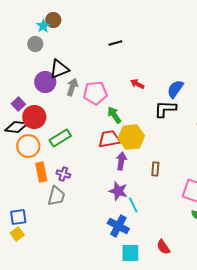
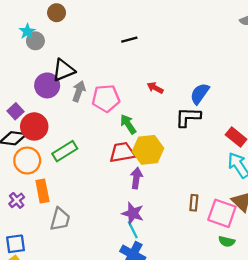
cyan star: (43, 26) -> (27, 31), moved
brown rectangle: (155, 169) -> (194, 203), moved
purple cross: (63, 174) -> (17, 200), moved, turned 32
cyan line: (133, 205) -> (133, 230), moved

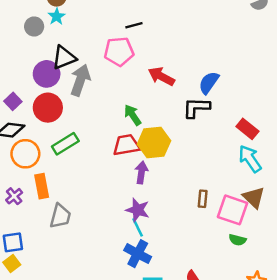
cyan star: (27, 31) -> (57, 17), moved
red arrow: (155, 88) -> (161, 76), size x1.5
gray arrow: (79, 91) -> (80, 80), size x1.4
pink pentagon: (106, 98) -> (119, 51), moved
red circle: (34, 126) -> (48, 108), moved

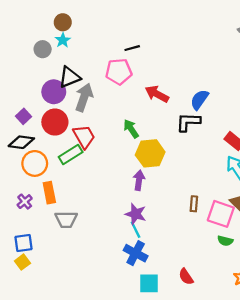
red trapezoid: (126, 145) -> (84, 137), moved, turned 70
gray trapezoid: (60, 216) -> (66, 220), turned 75

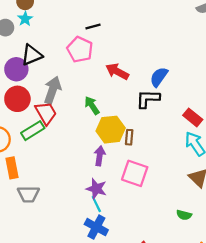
pink pentagon: (119, 72) -> (80, 50), turned 30
gray arrow: (84, 97) -> (53, 90), moved
brown rectangle: (194, 204) -> (129, 137), moved
pink square: (221, 214) -> (135, 173), moved

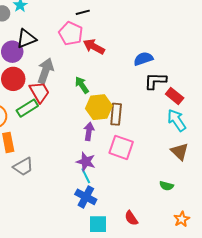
red arrow: (117, 71) -> (94, 47), moved
blue semicircle: (159, 77) -> (143, 59), turned 36
black L-shape: (148, 99) -> (155, 81), moved
brown rectangle: (129, 137) -> (116, 114), size x1.5
gray trapezoid: (28, 194) -> (23, 167), turned -30

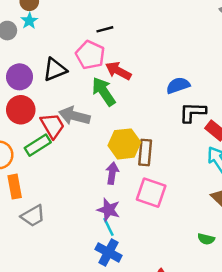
black triangle: (26, 39) -> (55, 70), moved
gray arrow: (45, 71) -> (74, 116), moved, turned -95
green arrow: (82, 85) -> (104, 91), moved, size x1.4

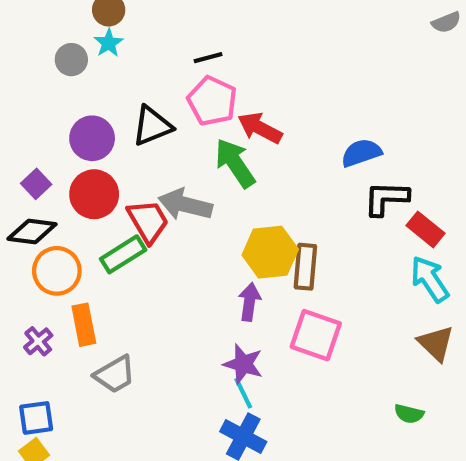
black line: (105, 29) -> (208, 58), moved

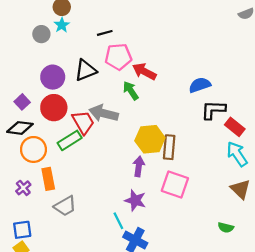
black line: (208, 58) -> (105, 33), moved
pink pentagon: (212, 101) -> (118, 57), turned -30
green arrow: (235, 163) -> (131, 91), size x0.7
cyan line: (243, 393) -> (118, 221), moved

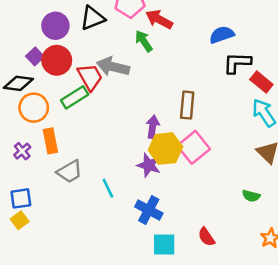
purple square: (22, 102) -> (35, 56), moved
yellow hexagon: (150, 139) -> (165, 149), moved
pink square: (175, 185) -> (194, 147), turned 32
cyan line: (118, 221) -> (108, 188), moved

